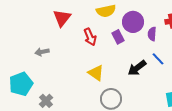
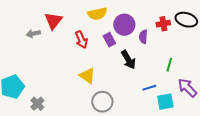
gray arrow: (42, 52) -> (33, 34), moved
blue line: (158, 59) -> (149, 88), moved, turned -64
black arrow: (137, 68) -> (128, 60), moved, turned -84

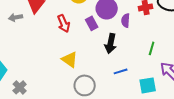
black arrow: (128, 60) -> (111, 43), turned 42
blue line: (149, 88) -> (121, 71), moved

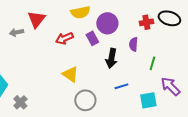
purple semicircle: (126, 20) -> (133, 44), moved
red arrow: (64, 23) -> (64, 38), turned 90

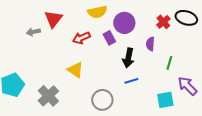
red cross: (146, 22) -> (163, 22), turned -32
yellow triangle: (70, 74) -> (75, 70), moved
blue line: (121, 86) -> (131, 81), moved
gray cross: (20, 102) -> (48, 96), moved, size x1.5

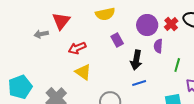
purple circle: (124, 23) -> (147, 25), moved
red arrow: (81, 38) -> (77, 48), moved

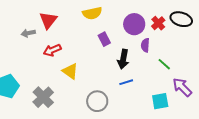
red arrow: (77, 48) -> (52, 50), moved
green line: (177, 65) -> (164, 64), turned -64

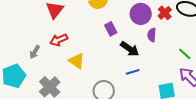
gray arrow: (28, 33) -> (35, 52), moved, turned -48
black arrow: (123, 59) -> (130, 49), turned -66
green line: (164, 64) -> (185, 54), moved

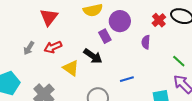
purple circle: (141, 14) -> (120, 21), moved
black arrow: (130, 49) -> (93, 56), moved
gray arrow: (35, 52) -> (29, 48), moved

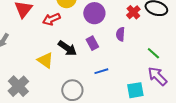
purple rectangle: (105, 36) -> (92, 43), moved
red arrow: (53, 47) -> (51, 19), moved

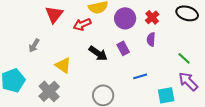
red cross: (133, 12) -> (152, 17), moved
yellow triangle: (45, 60) -> (63, 65), moved
blue line: (101, 71) -> (140, 76), moved

